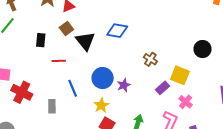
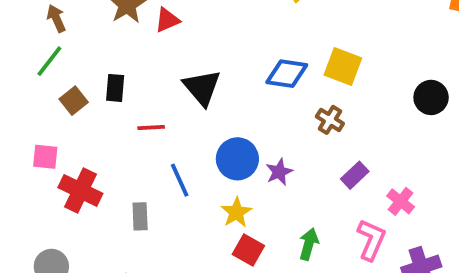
brown square: (66, 29) -> (74, 101), moved
blue diamond: (117, 31) -> (287, 74), moved
yellow square: (180, 75) -> (343, 66), moved

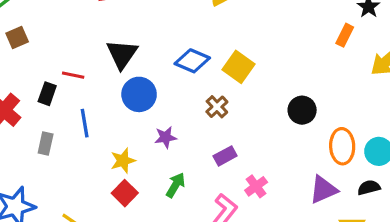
black rectangle: (115, 88) -> (47, 94), moved
blue circle: (237, 159) -> (139, 94), moved
green arrow: (309, 244) -> (175, 185), moved

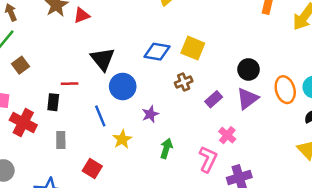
brown cross: (217, 107) -> (184, 82), turned 35
blue line: (85, 123) -> (100, 116), moved
purple rectangle: (225, 156) -> (214, 99), moved
purple triangle: (323, 190) -> (247, 99), moved
red square: (125, 193) -> (92, 168), moved

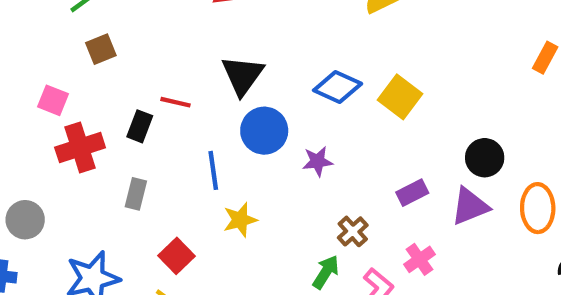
brown cross: (184, 82) -> (353, 231), moved, turned -35
purple star: (150, 114) -> (317, 161), moved
red cross: (23, 123) -> (80, 148), turned 30
green arrow: (166, 148) -> (326, 272), moved

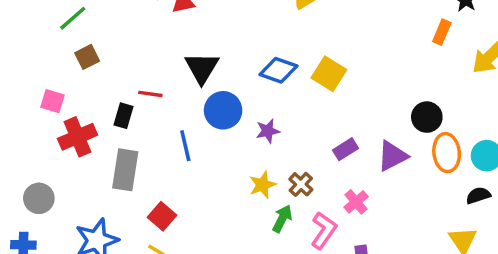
black circle: (485, 158) -> (427, 117), moved
gray rectangle: (136, 194) -> (125, 170), size x1.6
yellow star: (240, 220) -> (262, 185), moved

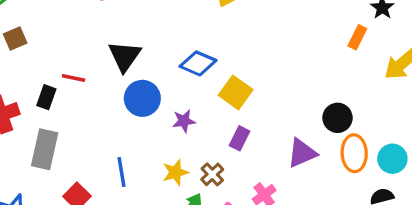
yellow square: (329, 74) -> (236, 92), moved
blue line: (185, 146) -> (121, 172), moved
purple rectangle: (346, 149) -> (239, 138), moved, turned -35

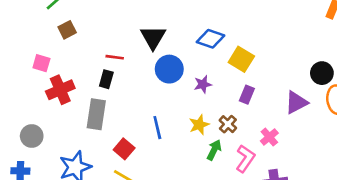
black rectangle: (46, 97) -> (106, 79), moved

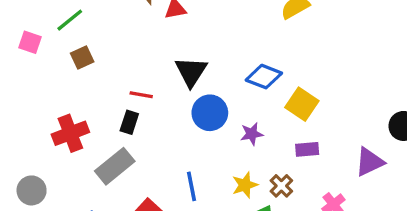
pink square: (41, 63) -> (30, 42), moved
purple rectangle: (247, 95) -> (307, 149), turned 60
gray rectangle: (96, 114) -> (115, 166), turned 40

